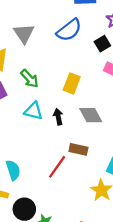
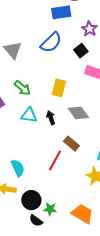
brown rectangle: (78, 149) -> (71, 144), turned 35

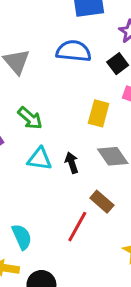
blue semicircle: (51, 43) -> (74, 51), turned -130
yellow rectangle: (59, 88) -> (99, 113), moved

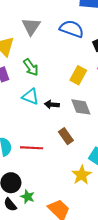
black arrow: (72, 163) -> (52, 105), turned -80
red line: (77, 227) -> (32, 148), moved, turned 50

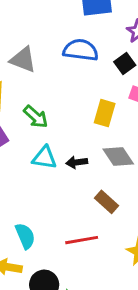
gray triangle: (31, 26) -> (23, 60), turned -30
red line: (32, 148) -> (82, 240), moved

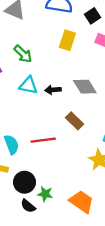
yellow rectangle: (105, 113) -> (67, 40), moved
red line: (82, 240) -> (43, 140), moved

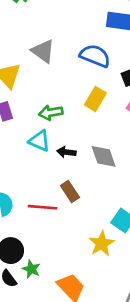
green arrow: (23, 54) -> (51, 113), moved, turned 114
brown rectangle: (74, 121) -> (70, 191), moved

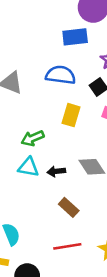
red line: (43, 207) -> (67, 246), moved

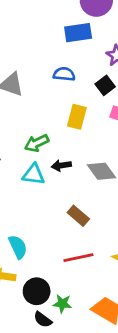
blue semicircle: (61, 75) -> (64, 74), size x0.7
black arrow: (56, 171) -> (61, 165), moved

